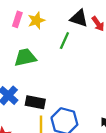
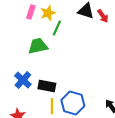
green line: (64, 41) -> (57, 28), moved

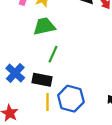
green line: (57, 28) -> (53, 54), moved
green trapezoid: (38, 46) -> (44, 26), moved

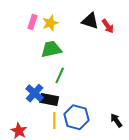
blue cross: (15, 73) -> (35, 93), moved

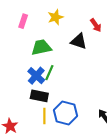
black triangle: (90, 21) -> (79, 41), moved
yellow star: (50, 23) -> (55, 17), moved
blue cross: (35, 93) -> (36, 76), moved

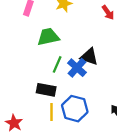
black triangle: (79, 41) -> (89, 57), moved
blue cross: (36, 76) -> (77, 68), moved

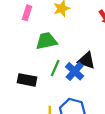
black rectangle: (46, 90) -> (27, 80), moved

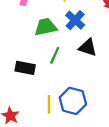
blue cross: (75, 71) -> (75, 20), moved

